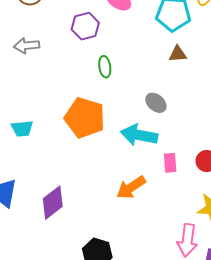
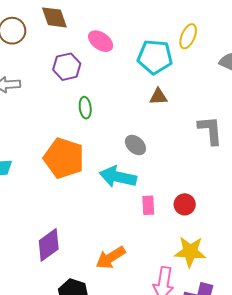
orange arrow: (131, 187) -> (111, 258), moved
purple diamond: (53, 203) -> (49, 245), moved

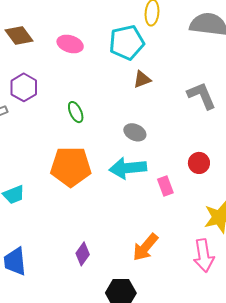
purple hexagon: (67, 67) -> (24, 87), moved
red circle: (185, 204) -> (199, 163), moved
purple diamond: (49, 245) -> (83, 254), size x0.7

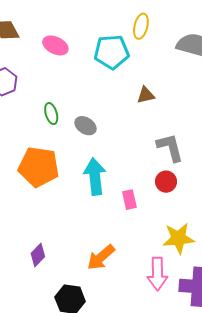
brown triangle: (142, 79) -> (146, 95), moved
gray L-shape: (202, 96) -> (170, 147), moved
gray ellipse: (135, 132) -> (86, 126), moved
cyan arrow: (128, 168) -> (95, 176), turned 81

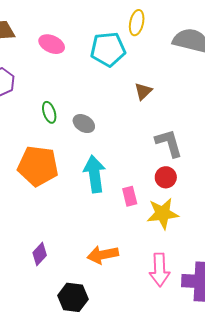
brown triangle: (146, 95) -> (143, 91), turned -30
yellow star: (178, 238) -> (163, 214), moved
orange arrow: (101, 257) -> (103, 255), turned 32

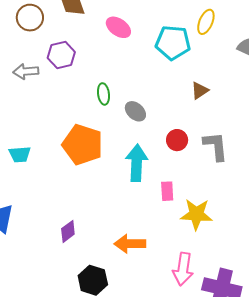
red circle: (166, 177) -> (177, 140), moved

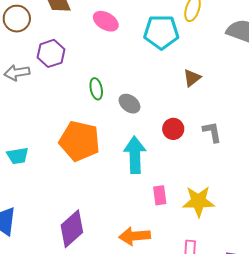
gray L-shape: (216, 146) -> (212, 132), size x0.7
pink rectangle: (167, 191) -> (160, 195), moved
purple diamond: (68, 231) -> (72, 229), size x1.6

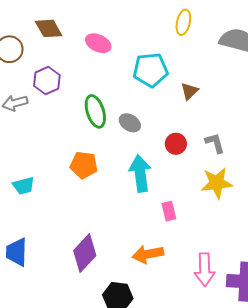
cyan pentagon: (161, 32) -> (151, 70), moved
green ellipse: (96, 89) -> (95, 111), size x1.5
orange pentagon: (79, 141) -> (84, 165), size x0.7
yellow star: (198, 201) -> (217, 183), moved

